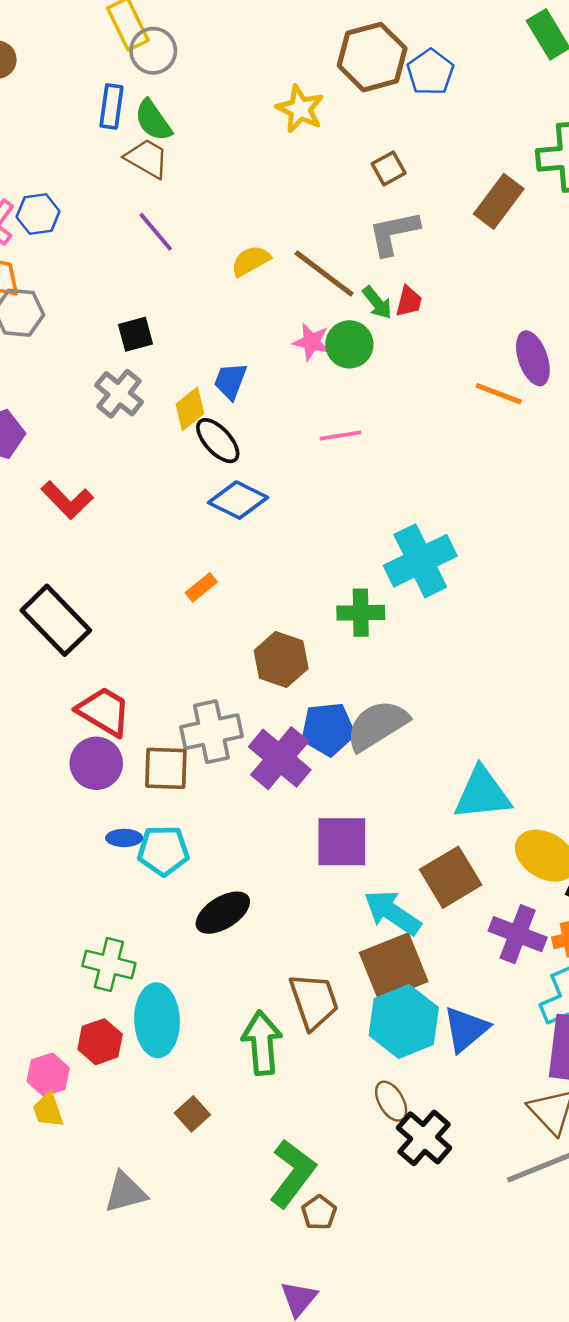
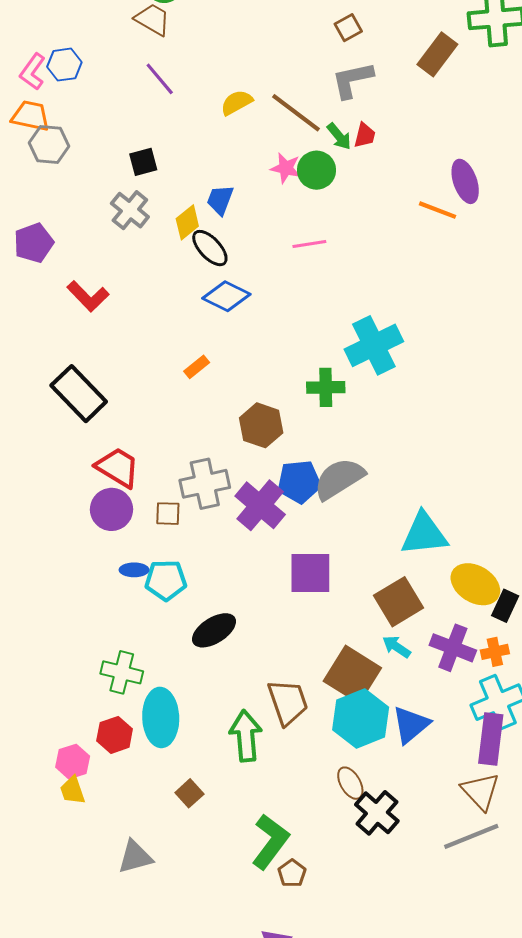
brown square: (166, 768) -> (168, 514), size x0.7
cyan arrow: (392, 913) -> (396, 647), moved, size x0.6
brown square: (394, 967) -> (352, 674), turned -36

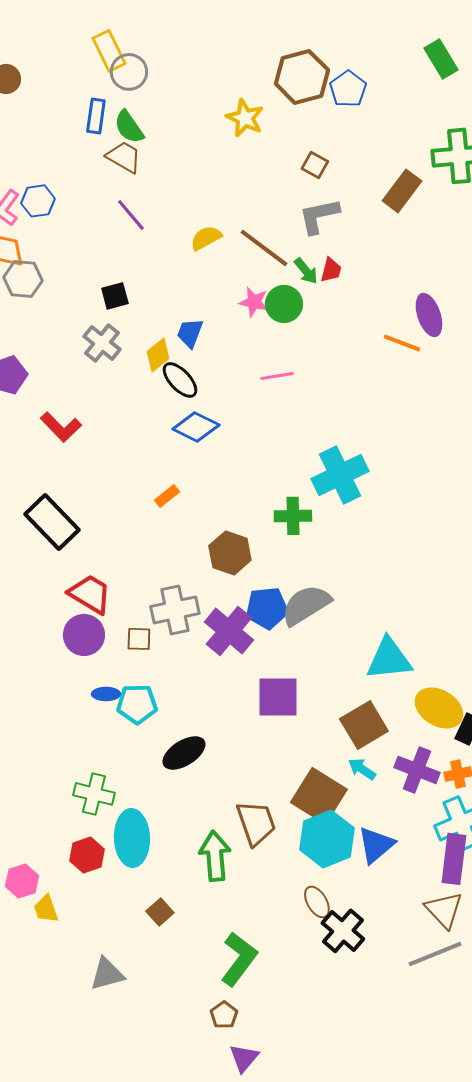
brown square: (348, 28) -> (315, 165), turned -32
pink hexagon: (73, 762) -> (22, 881), moved
brown pentagon: (292, 873) -> (224, 1015), moved

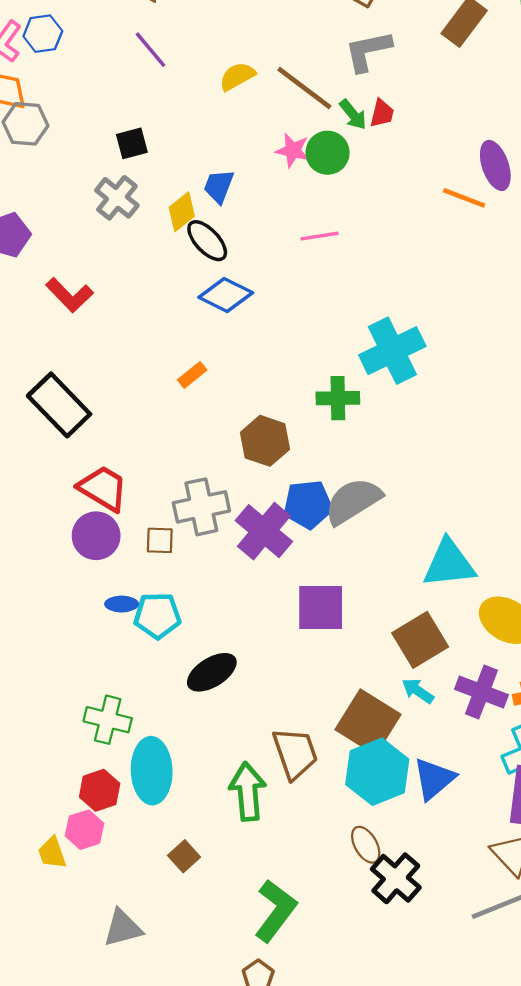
pink hexagon: (22, 881) -> (85, 830), moved

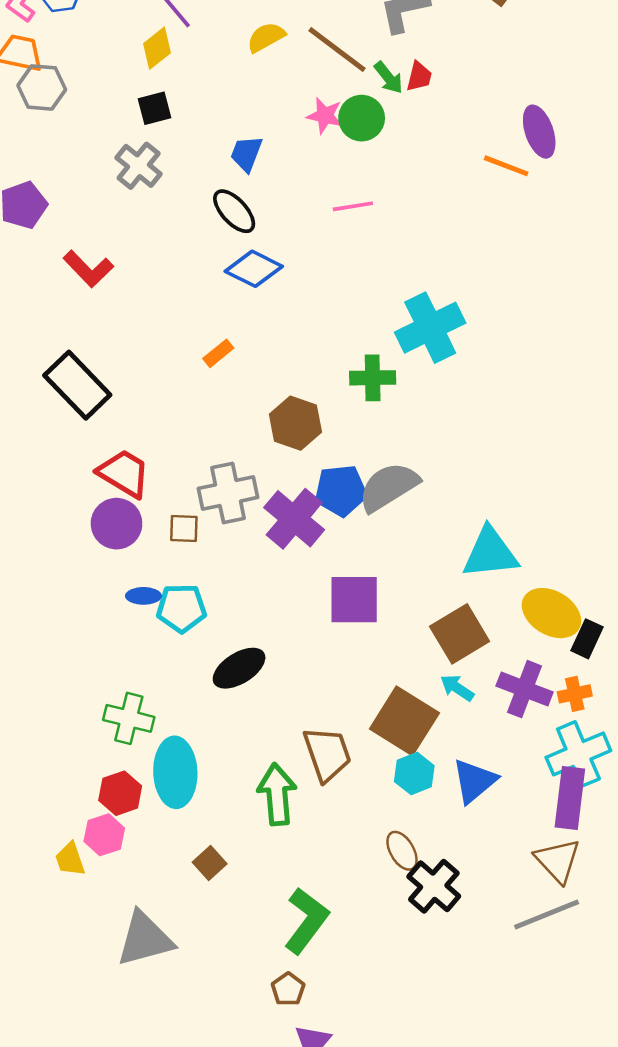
yellow diamond: (182, 212) -> (157, 48), moved
cyan hexagon: (377, 772) -> (414, 774), size x0.6
gray triangle: (123, 928) -> (145, 939), size x1.4

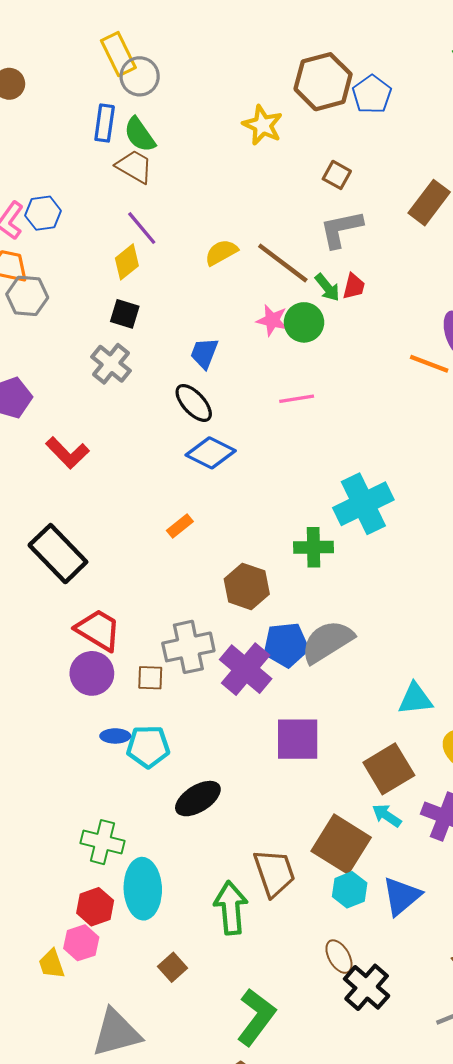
black square: (155, 108) -> (125, 314), turned 32
cyan triangle: (490, 553) -> (415, 699), size x0.7

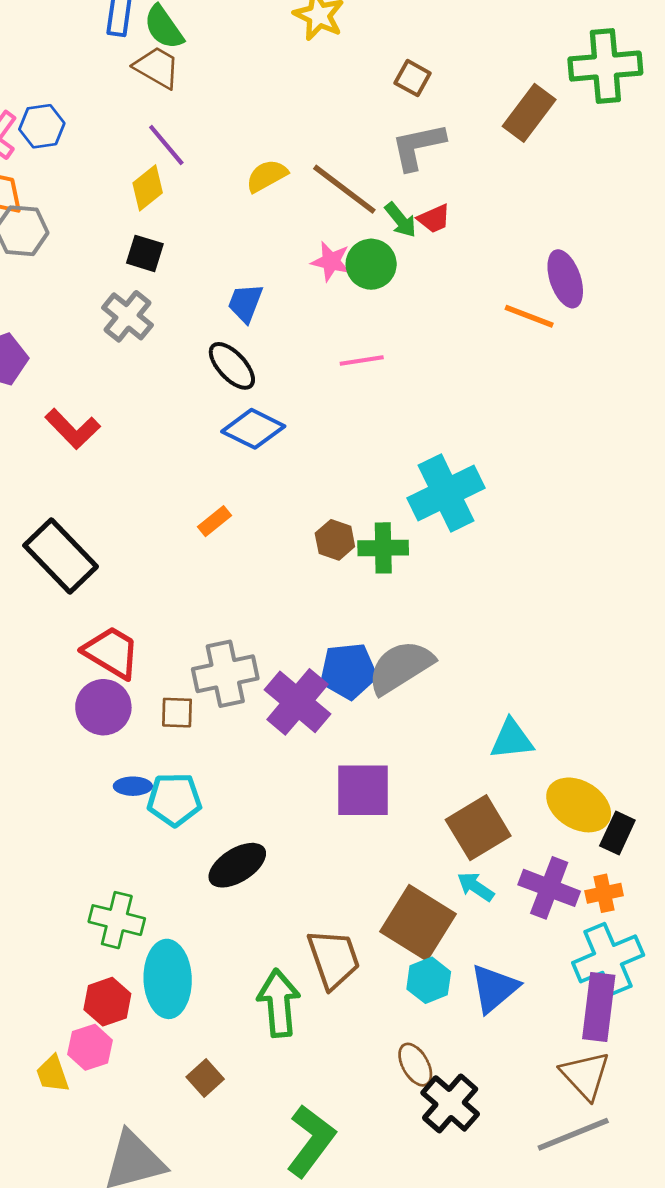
red trapezoid: (354, 286) -> (434, 219), turned 52
brown hexagon: (247, 586) -> (335, 540), moved, size x0.7

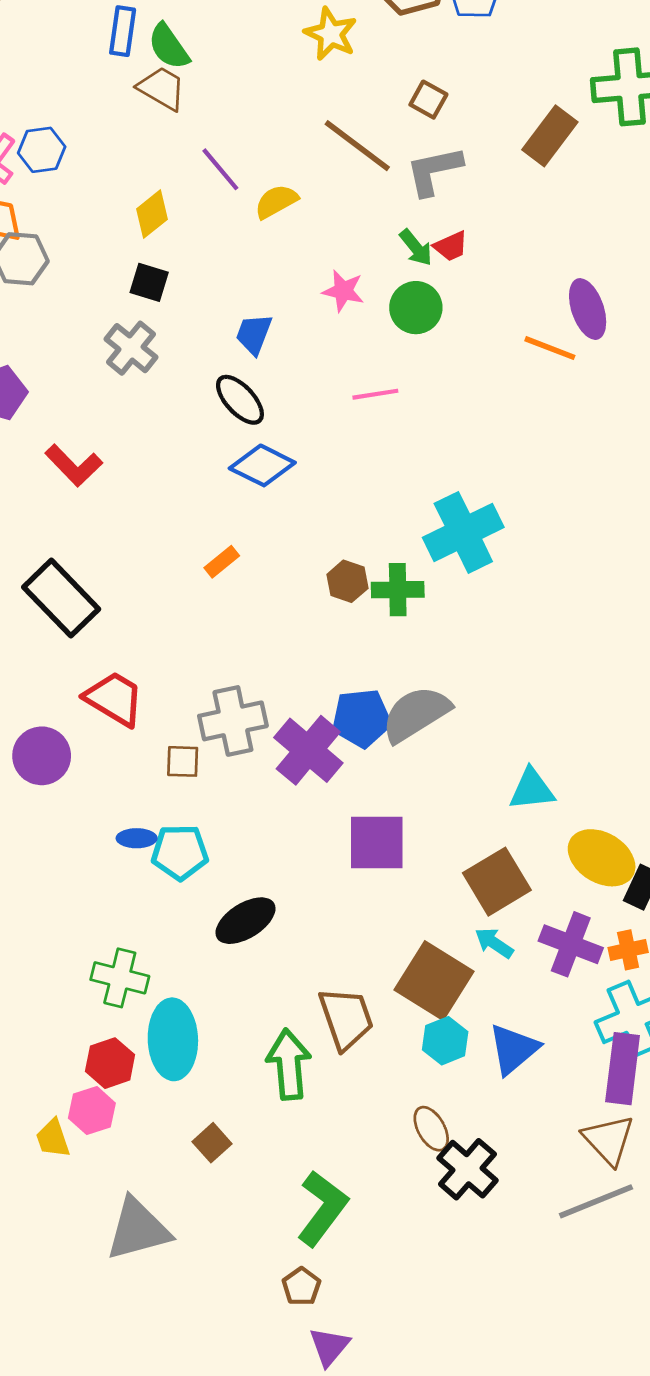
purple line: (166, 145) -> (220, 169), moved
brown line: (344, 189) -> (357, 146), moved
green circle: (371, 264) -> (416, 308), moved
purple circle: (103, 707) -> (42, 756), moved

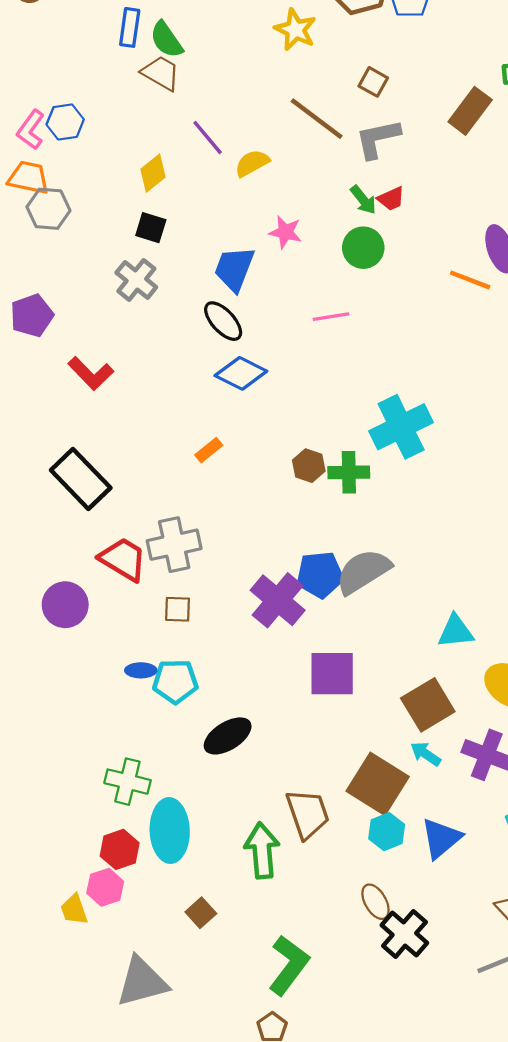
pink star: (343, 291) -> (285, 232), moved
blue trapezoid: (254, 334) -> (234, 269), size x1.4
gray cross: (233, 721) -> (174, 545), moved

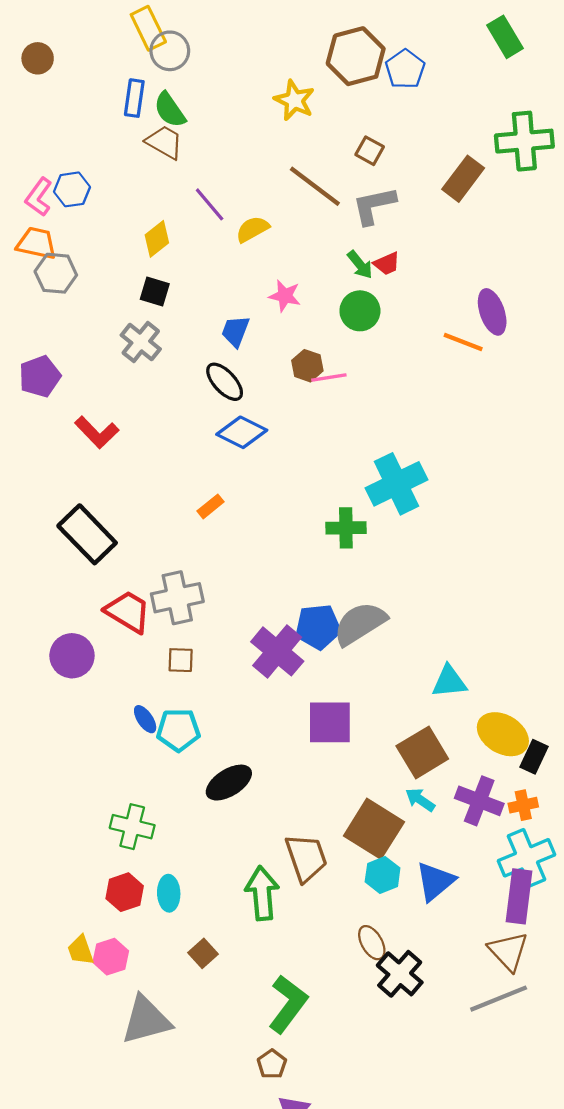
blue trapezoid: (234, 269) -> (235, 331), size x0.7
brown hexagon: (309, 466) -> (307, 366), moved
blue ellipse: (141, 670) -> (145, 719), turned 56
cyan ellipse: (170, 831) -> (169, 893), moved, size x0.6
pink hexagon: (105, 887) -> (111, 957), moved

